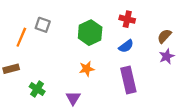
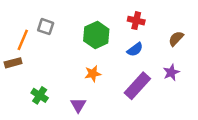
purple star: (167, 56) -> (171, 72), moved
brown rectangle: (11, 69) -> (13, 63), moved
purple rectangle: (128, 80) -> (137, 86), turned 55

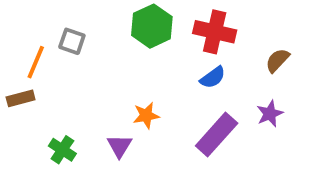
red cross: (136, 21) -> (215, 32), size x1.5
green hexagon: (96, 35) -> (152, 26), moved
purple triangle: (78, 105) -> (119, 146), moved

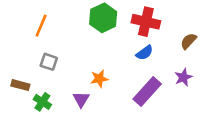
gray square: (72, 41) -> (49, 62), moved
orange line: (36, 62) -> (41, 26), moved
brown rectangle: (21, 98) -> (20, 85), moved, turned 30

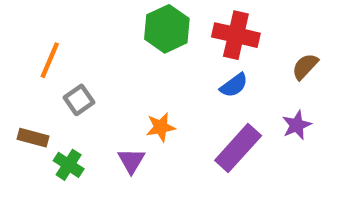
orange line: (41, 26) -> (50, 60), moved
gray square: (49, 62) -> (79, 100), turned 36

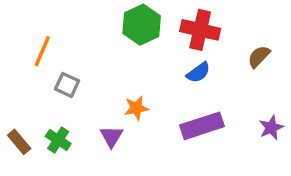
gray square: (79, 100) -> (67, 85), turned -30
purple star: (297, 125) -> (271, 128), moved
brown rectangle: (33, 138) -> (19, 142), moved, turned 35
purple rectangle: (238, 148) -> (202, 126), turned 30

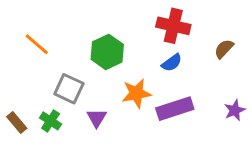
green hexagon: (142, 25) -> (107, 52), moved
orange line: (42, 51) -> (37, 44), turned -72
gray square: (67, 85) -> (69, 89), moved, size x1.4
orange star: (136, 108) -> (136, 93), moved, size x1.4

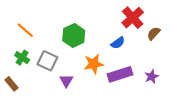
red cross: (173, 26) -> (133, 18), moved, turned 35
purple star: (235, 110) -> (152, 77), moved
green cross: (51, 121) -> (22, 58), moved

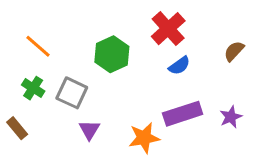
red cross: (133, 18) -> (168, 29), moved
orange star: (94, 64) -> (144, 138), moved
purple triangle: (66, 81) -> (89, 130), moved

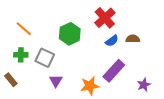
brown semicircle: (234, 51) -> (133, 39), moved, turned 48
green cross: (33, 88) -> (21, 55), turned -32
purple rectangle: (183, 114) -> (114, 71), turned -30
purple star: (231, 117) -> (144, 85), moved

